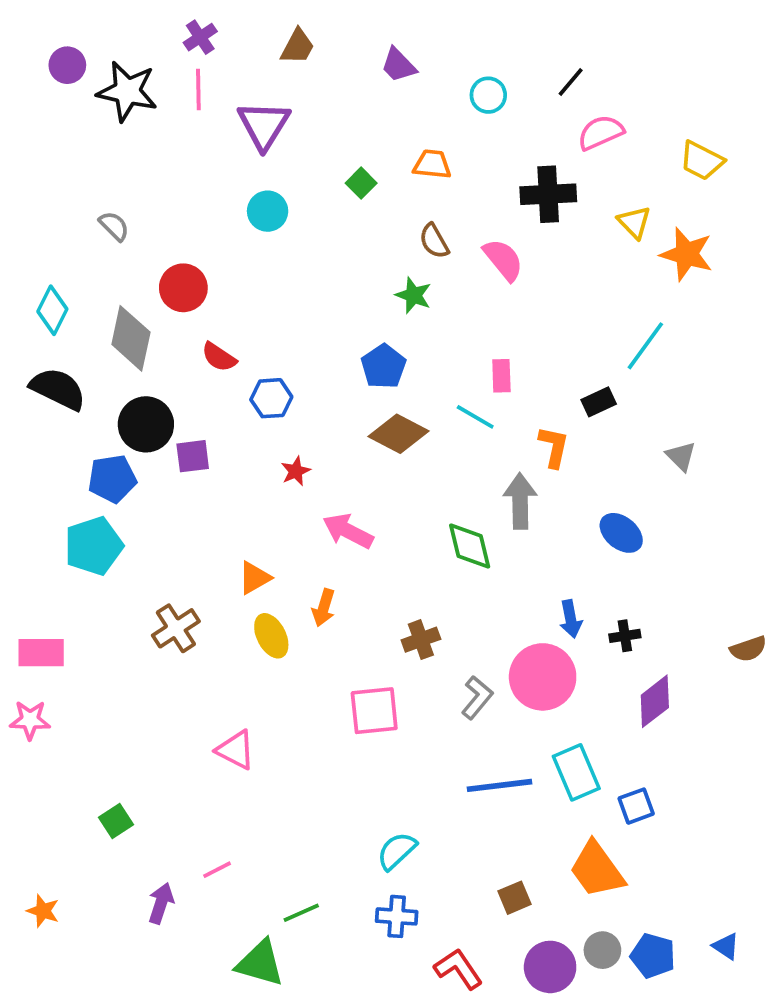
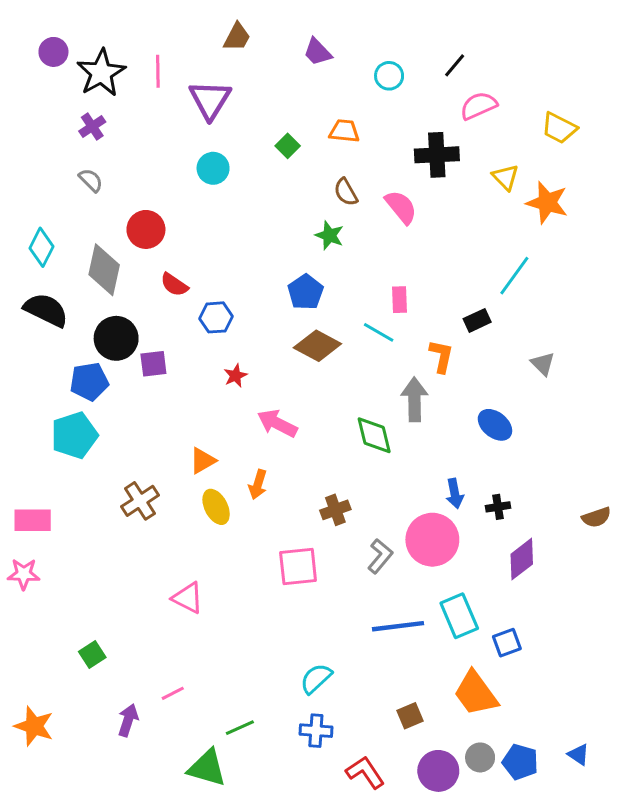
purple cross: (200, 37) -> (92, 127), moved
black star: (127, 91) -> (101, 73), turned 30
orange star: (43, 911) -> (34, 726), size x1.5

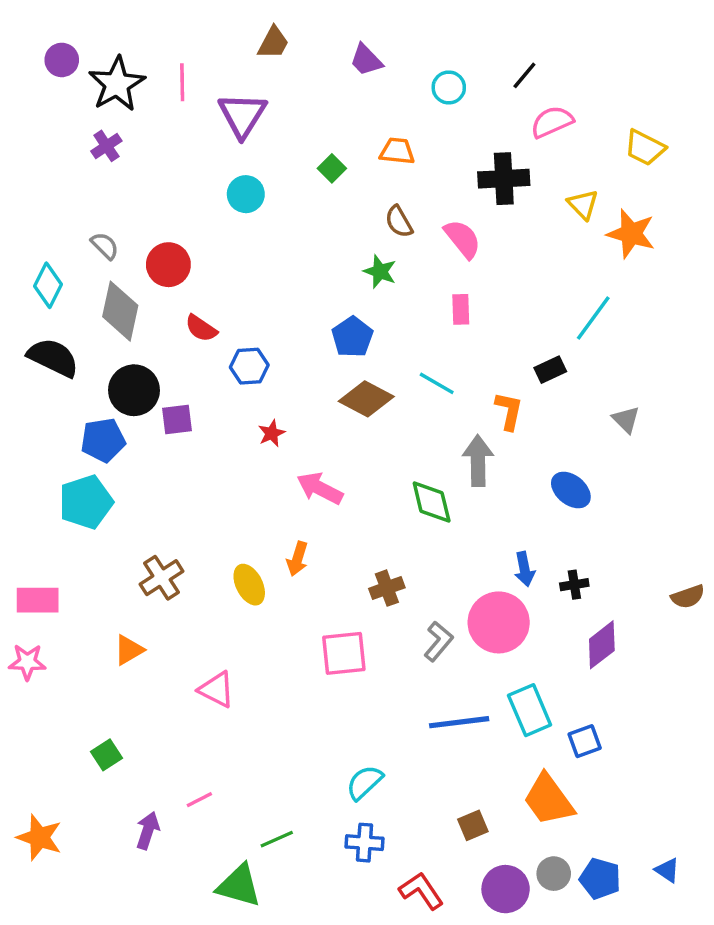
gray semicircle: (91, 180) -> (105, 246), moved
pink rectangle: (400, 300) -> (461, 309), moved
orange triangle: (203, 461) -> (129, 650), moved

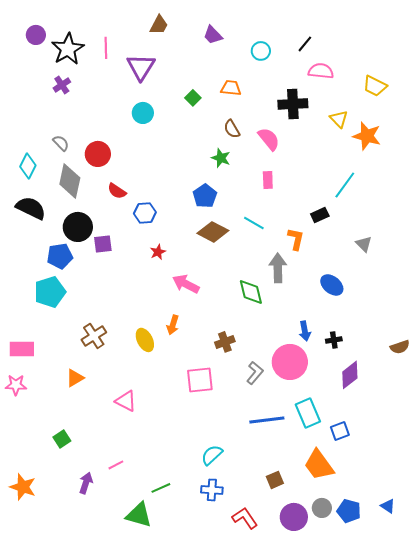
pink semicircle: (552, 122) -> (321, 71), turned 30

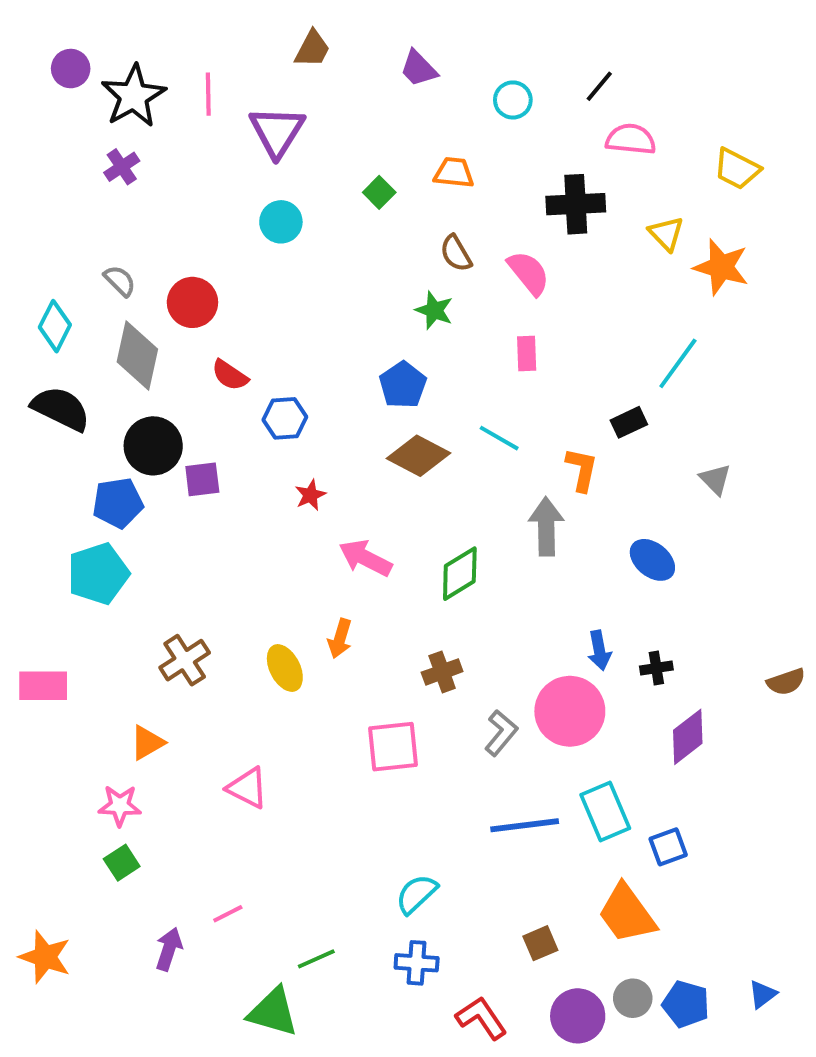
green diamond: (251, 292) -> (460, 574), moved, turned 72
pink star: (16, 385) -> (120, 806), moved
blue triangle: (388, 506) -> (762, 994), turned 49

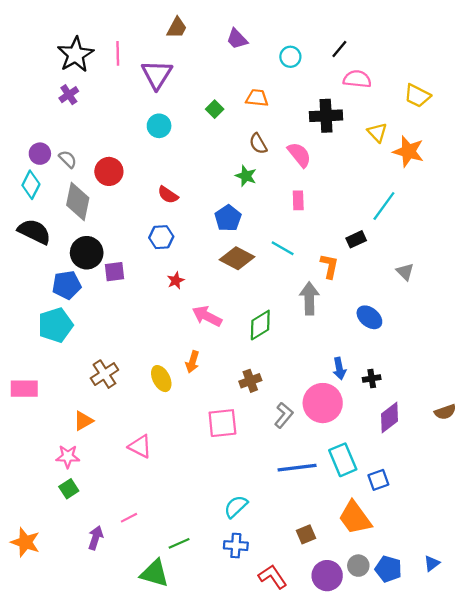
purple circle: (71, 69) -> (40, 154), moved
red semicircle: (230, 375) -> (168, 195), moved
brown semicircle: (786, 682) -> (445, 412), moved

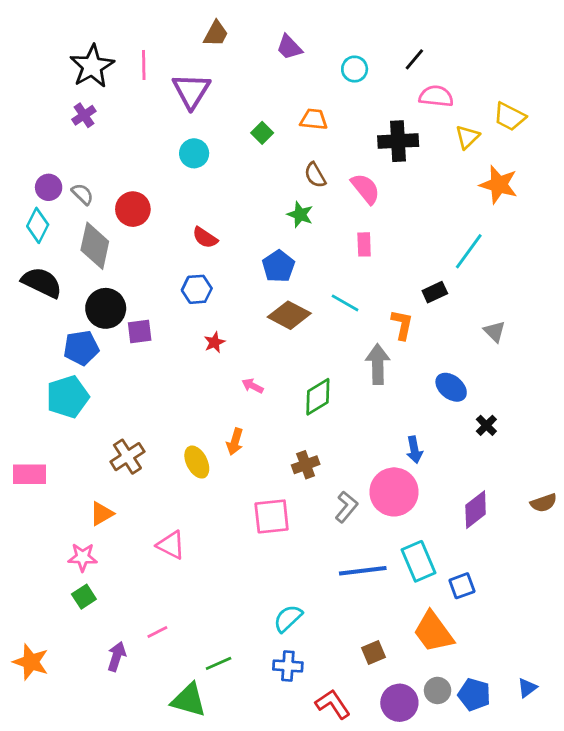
yellow triangle: (377, 132) -> (467, 137), moved, turned 30
pink arrow: (207, 316) -> (253, 386), size x0.6
black cross: (372, 379) -> (486, 425), moved, turned -36

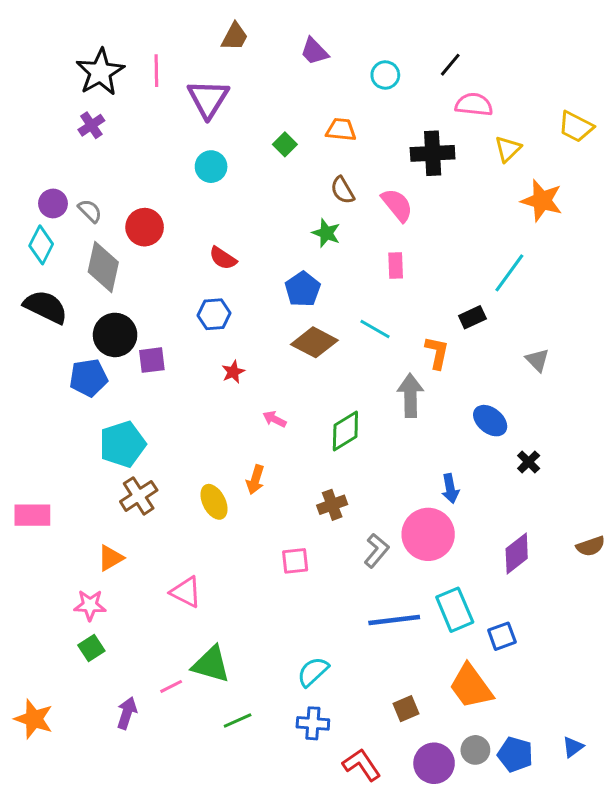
yellow trapezoid: (510, 117) -> (576, 127), moved
cyan pentagon: (68, 397) -> (122, 444), moved
pink square: (272, 516) -> (295, 561), size x0.7
green triangle: (189, 700) -> (211, 664), moved

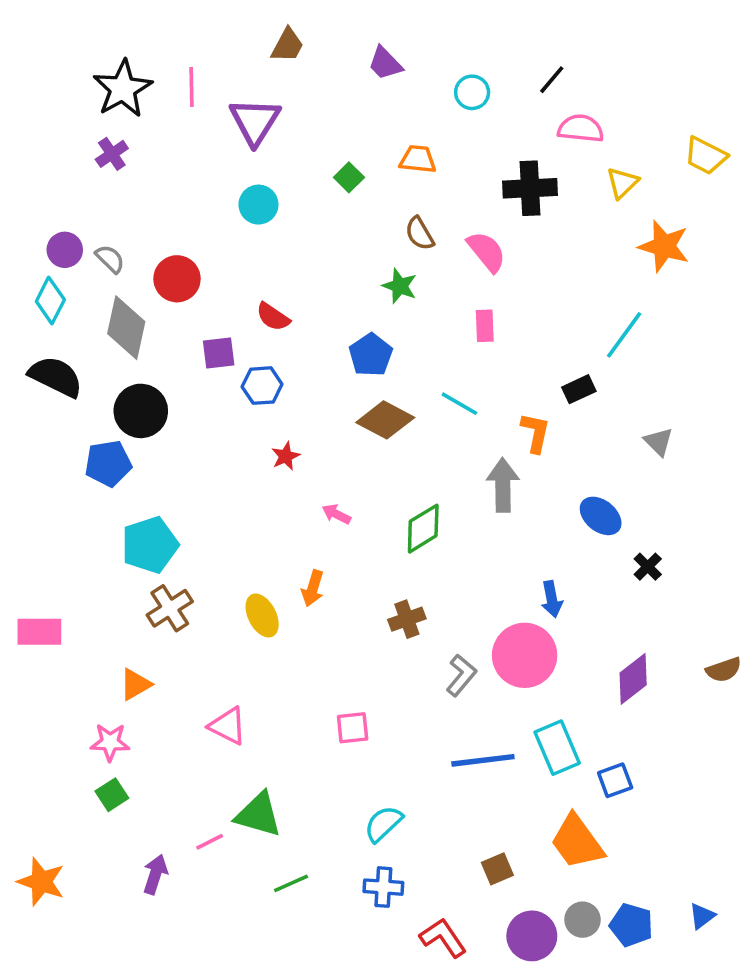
purple square: (152, 360) -> (219, 353), moved
pink square: (295, 561) -> (353, 728), moved

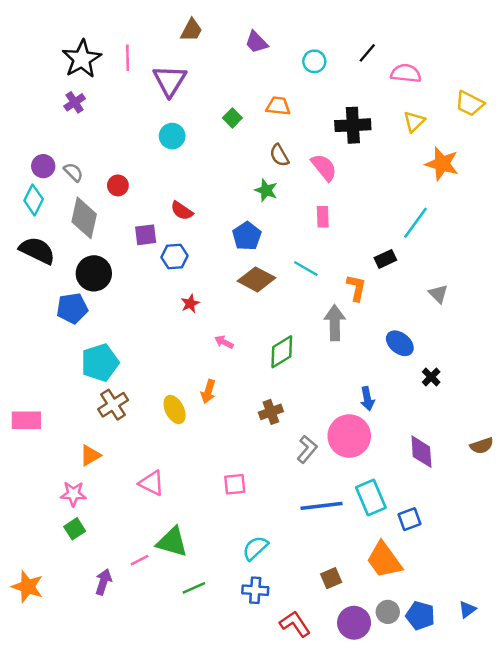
pink semicircle: (581, 129) -> (406, 73), moved
red circle: (177, 279) -> (118, 185), size x0.7
purple diamond: (633, 679) -> (421, 452), turned -56

